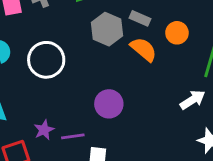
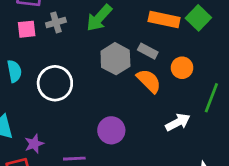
white arrow: (193, 100) -> (178, 122), moved
purple star: (44, 130) -> (34, 144), moved

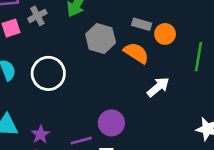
gray rectangle: (148, 51) -> (142, 24), moved
white arrow: (178, 122) -> (158, 87), moved
purple circle: (111, 130) -> (111, 123), moved

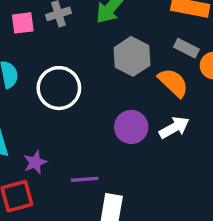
white arrow: (158, 87) -> (174, 128), moved
purple circle: (111, 123) -> (131, 127), moved

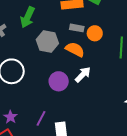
purple line: (85, 179) -> (41, 118), turned -42

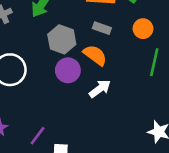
orange circle: (95, 33) -> (143, 29), moved
purple circle: (59, 81) -> (68, 70), moved

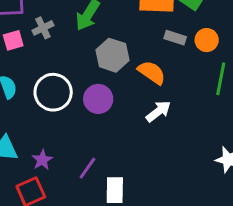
gray rectangle: (102, 28) -> (175, 38), moved
purple circle: (68, 70) -> (98, 99), moved

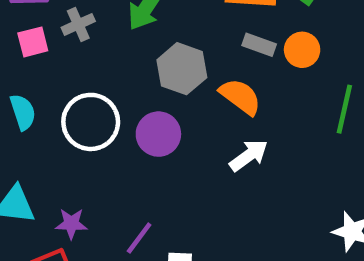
gray rectangle: (175, 38) -> (259, 45), moved
orange circle: (207, 40) -> (302, 50), moved
purple star: (42, 160) -> (71, 224), turned 30

